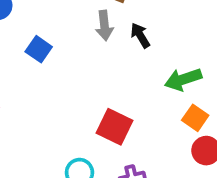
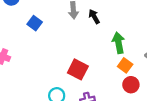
green arrow: (183, 79) -> (119, 43), turned 96

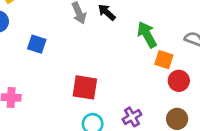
red square: (78, 69) -> (85, 87), moved

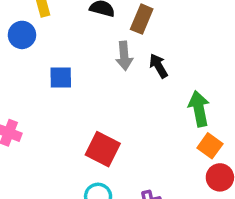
blue square: (37, 44) -> (61, 78), turned -36

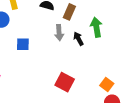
green arrow: (199, 109) -> (96, 27), moved
red square: (103, 149) -> (65, 82), moved

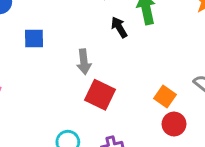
gray arrow: (59, 33) -> (84, 62), moved

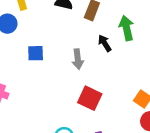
gray arrow: (84, 62) -> (78, 59), moved

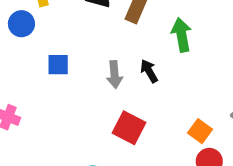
black arrow: (105, 43) -> (149, 71), moved

